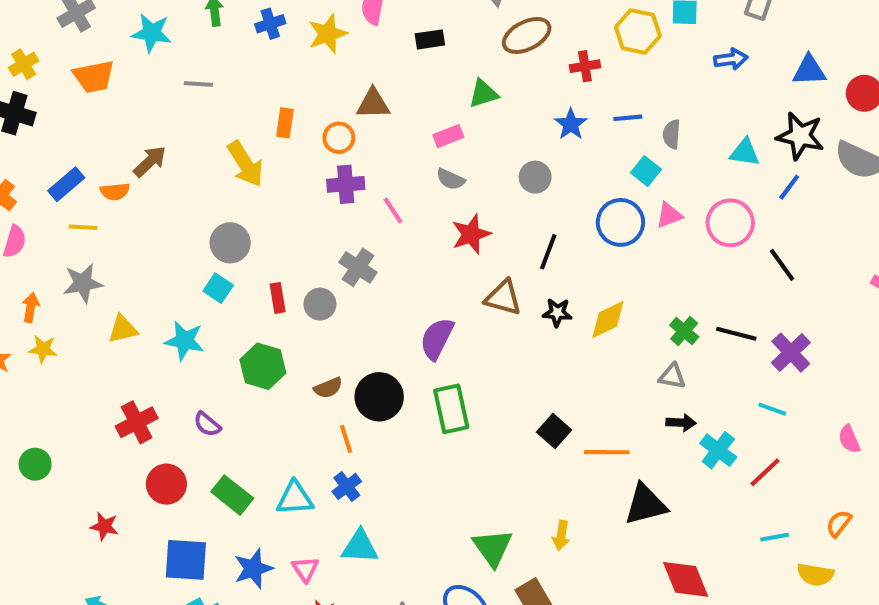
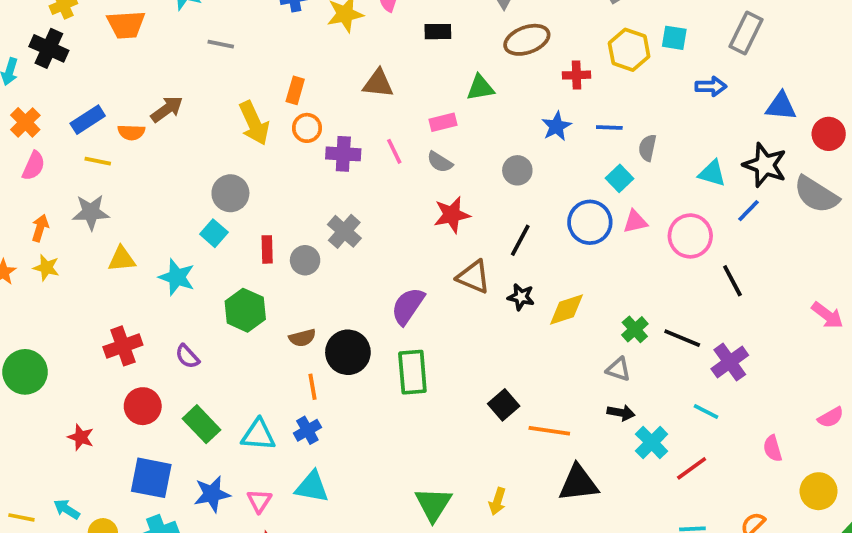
orange circle: (339, 138) -> (307, 128), moved
pink line: (393, 210) -> (394, 151), moved
green circle: (35, 464) -> (25, 372), size x1.5

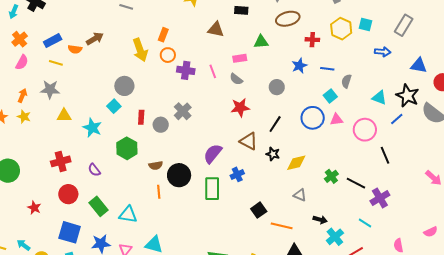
brown triangle: (378, 83) -> (216, 29), moved
gray triangle: (618, 369) -> (300, 195), moved
blue cross: (307, 430) -> (237, 174), moved

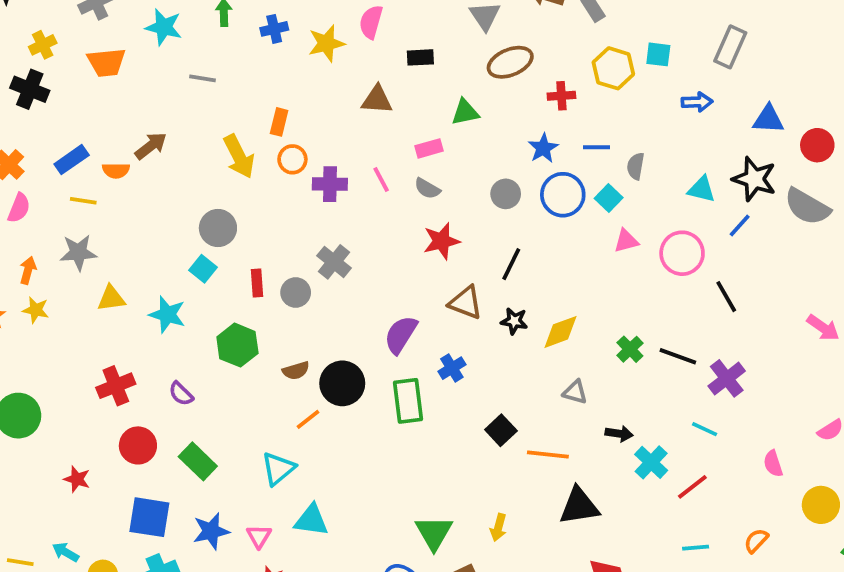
blue circle: (313, 118) -> (563, 195), moved
orange line: (159, 192) -> (308, 419), turned 64
cyan triangle: (128, 215) -> (278, 469), moved, turned -42

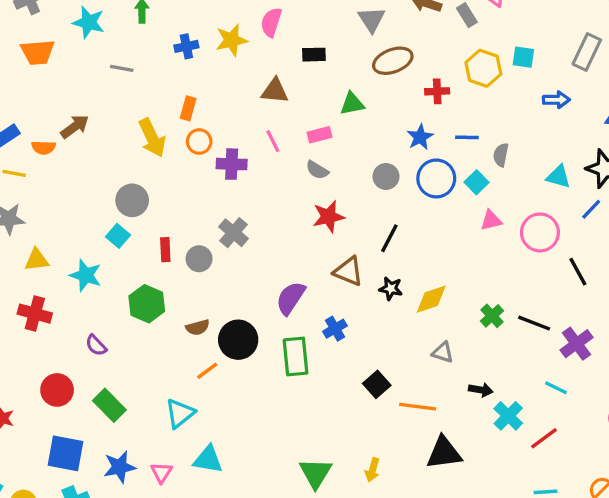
blue cross: (274, 29) -> (186, 46), moved
pink line: (381, 179) -> (273, 141), moved
red cross: (116, 386) -> (35, 314), moved, turned 36

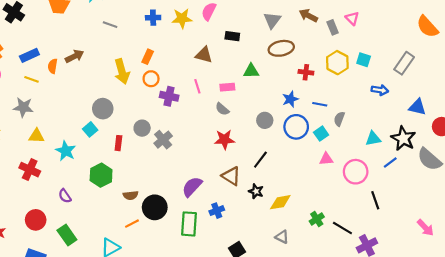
orange semicircle: (44, 148) -> (53, 66), turned 88
cyan triangle: (558, 177) -> (373, 139), turned -35
gray circle: (199, 259) -> (142, 128), moved

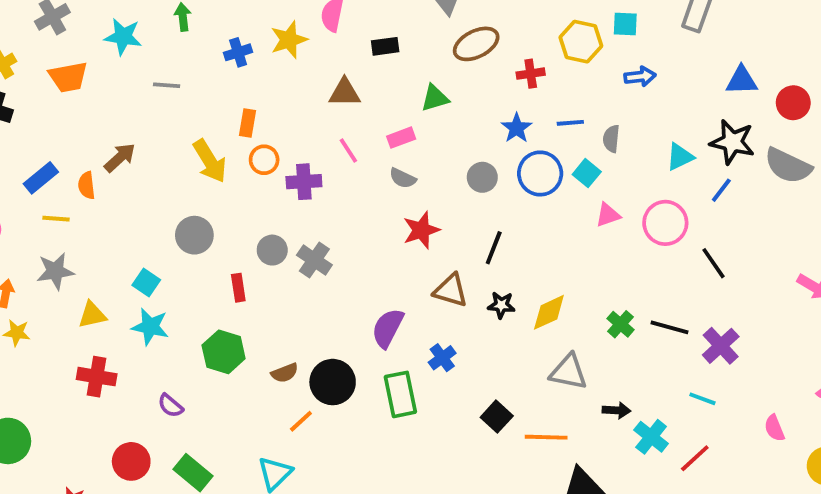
blue arrow: (380, 90) -> (640, 77), moved
cyan square: (90, 129) -> (146, 282), moved
gray triangle: (282, 237) -> (569, 372), size x1.5

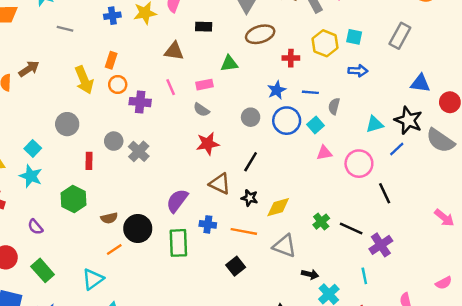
blue cross: (442, 358) -> (208, 224), turned 35
cyan line: (702, 399) -> (364, 276), turned 49
orange line: (546, 437) -> (244, 231), moved

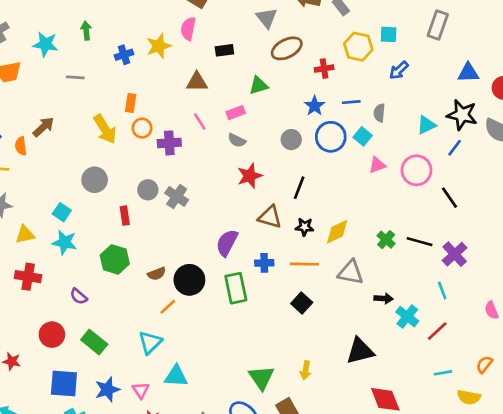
blue arrow: (358, 71) -> (399, 70), turned 144

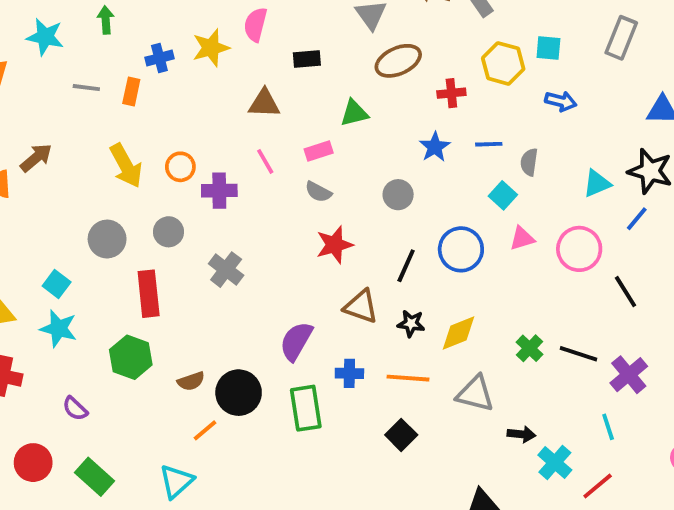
blue arrow: (399, 70) -> (561, 101), turned -126
orange rectangle: (131, 103) -> (131, 91), moved
blue circle: (331, 137) -> (461, 249), moved
gray circle: (148, 190) -> (169, 232), moved
red rectangle: (125, 216) -> (149, 294), size x1.6

